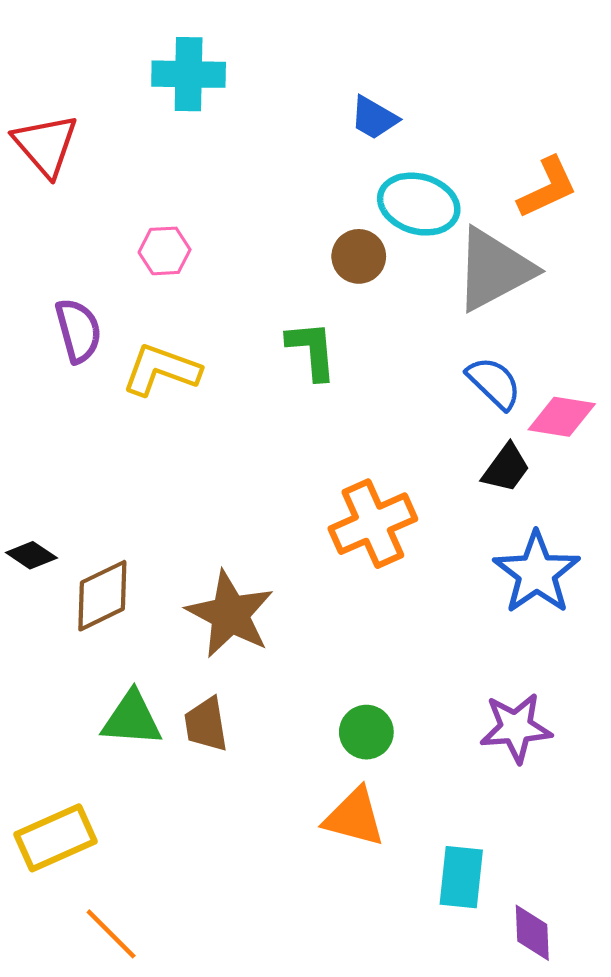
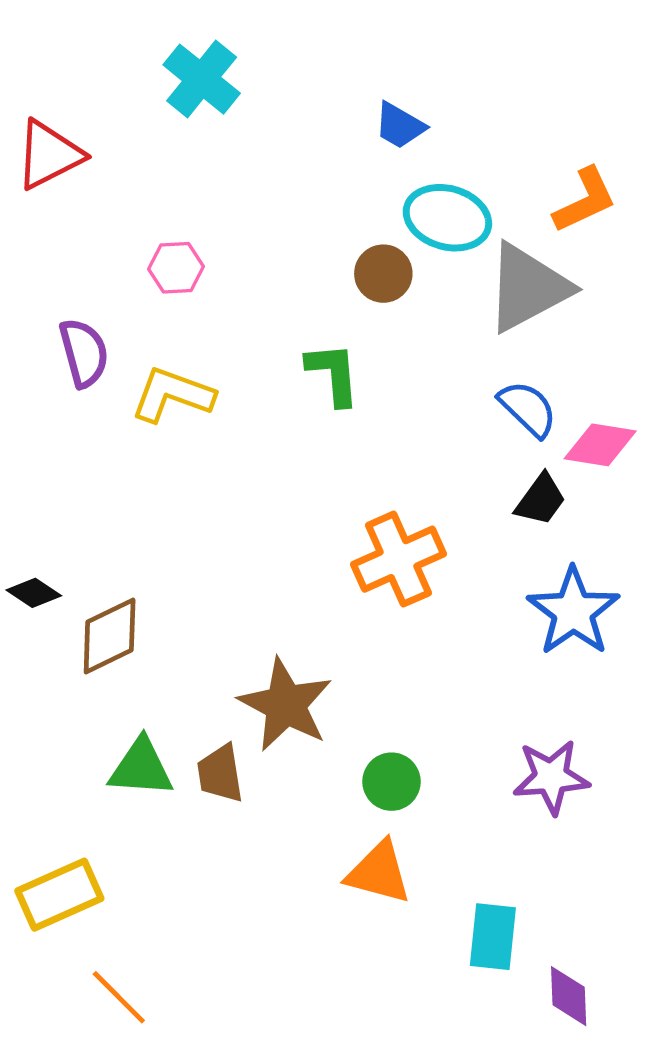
cyan cross: (189, 74) -> (202, 79), turned 38
red triangle: (46, 145) -> (49, 155), turned 44
brown star: (230, 614) -> (285, 705), moved

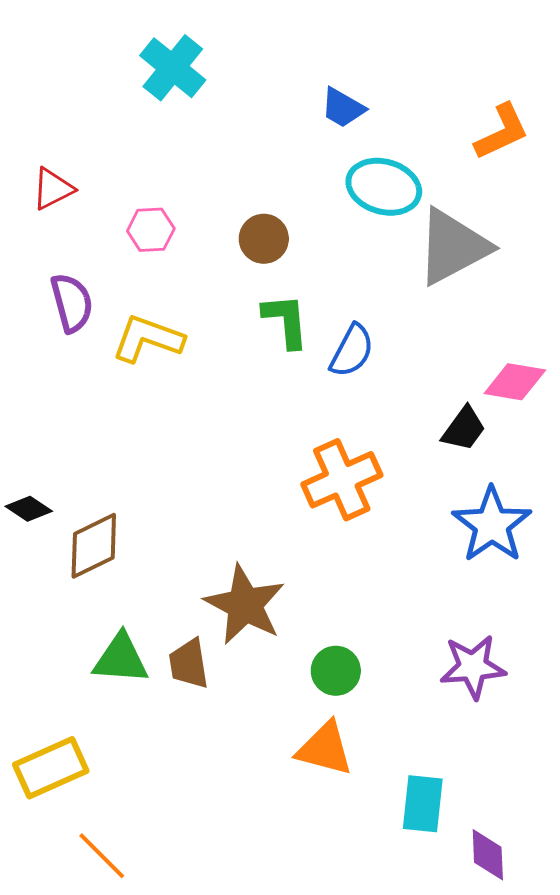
red triangle: (49, 155) -> (53, 189), moved, size x0.7
orange L-shape: (585, 200) -> (502, 132), moved
brown circle: (383, 274) -> (264, 239), moved
blue semicircle: (528, 409) -> (352, 351), moved, turned 74

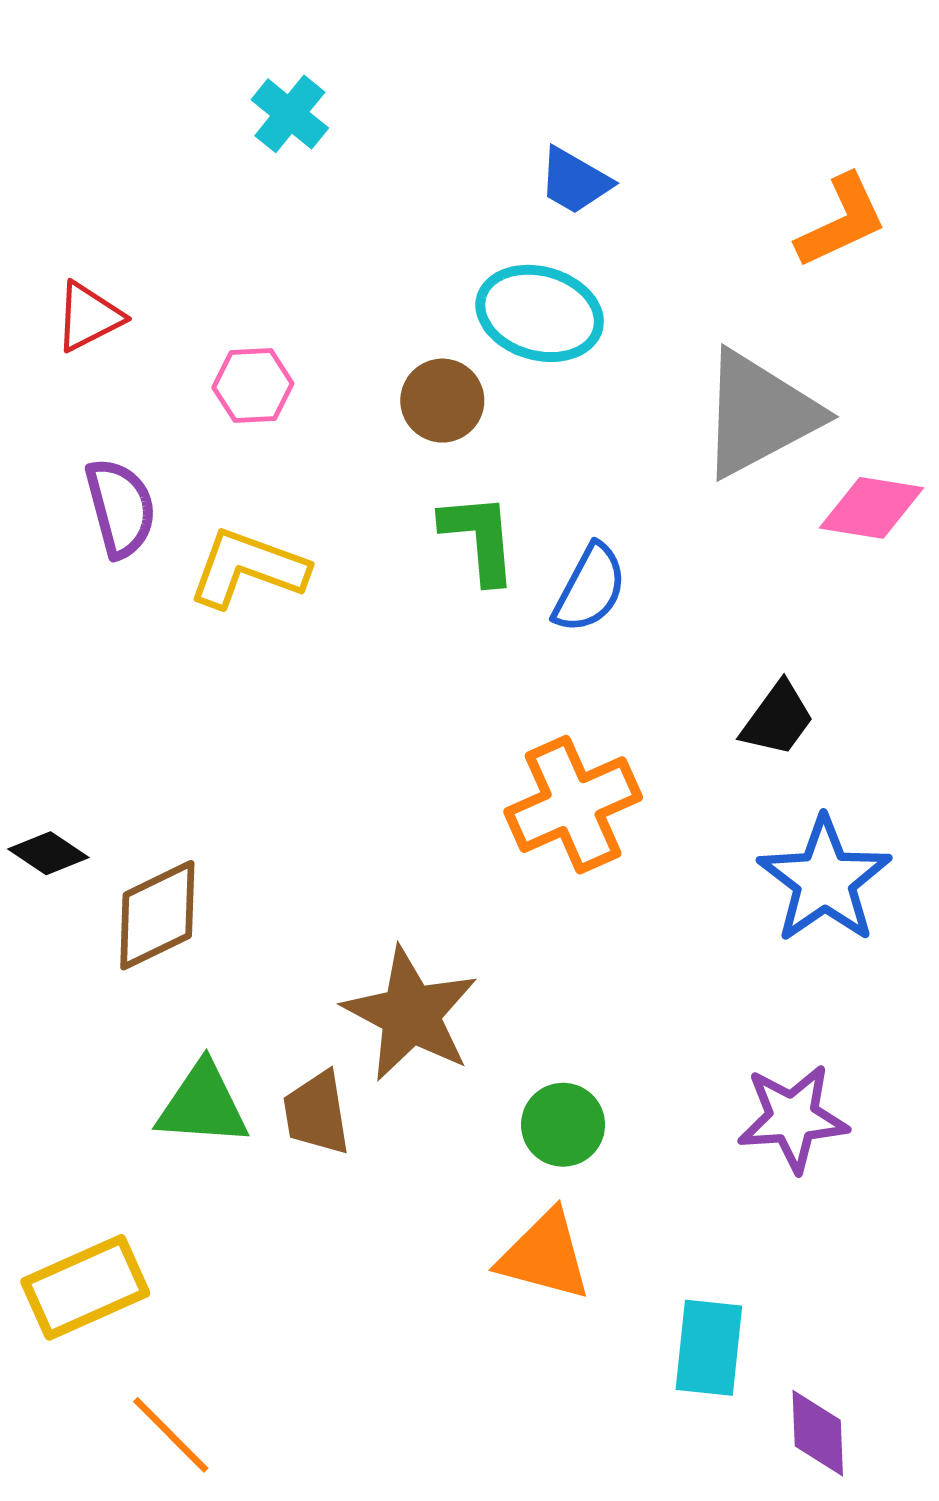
cyan cross: (173, 68) -> (290, 114), size x0.7
cyan ellipse: (384, 187) -> (540, 313), moved
pink diamond: (515, 382) -> (871, 508), moved

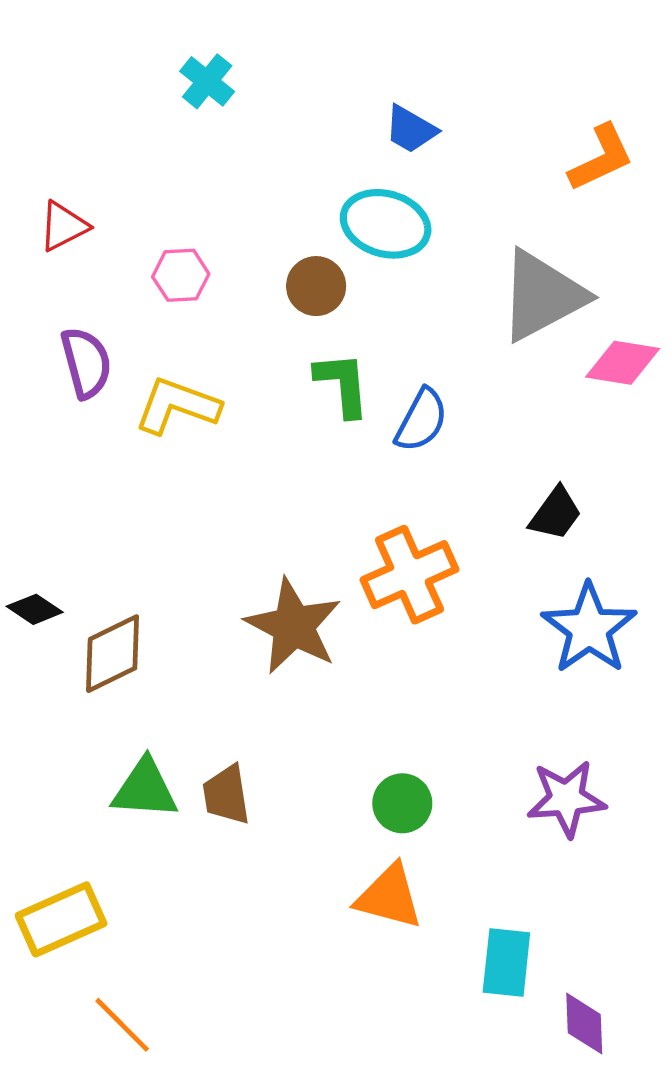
brown star: (410, 1014) -> (293, 626), moved

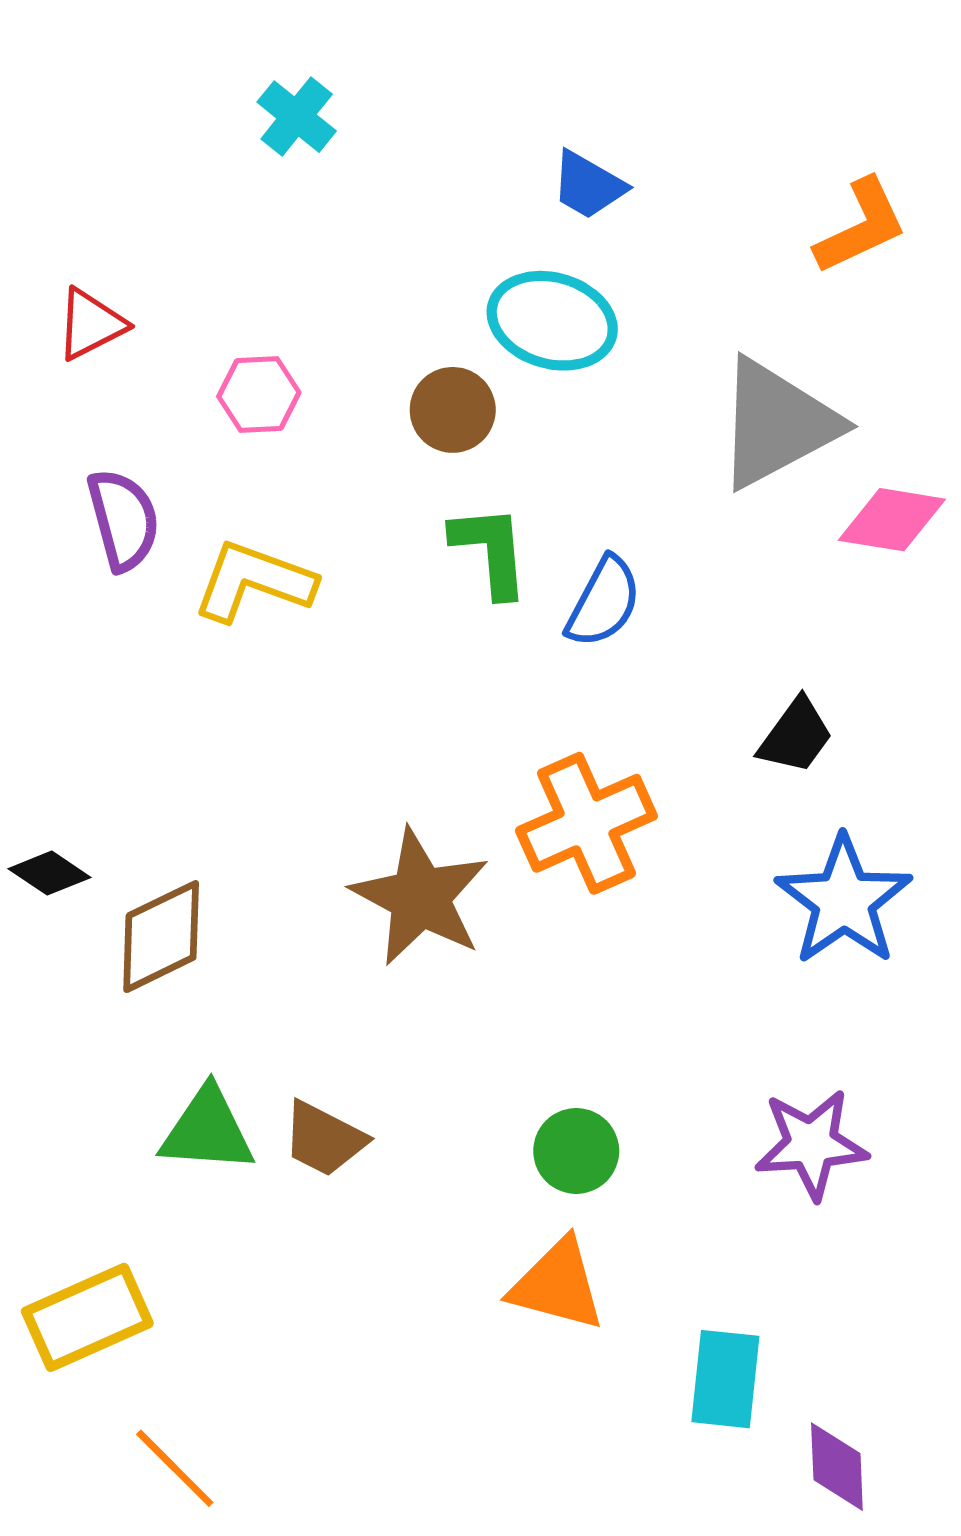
brown trapezoid: (226, 795) -> (324, 1139), turned -54

